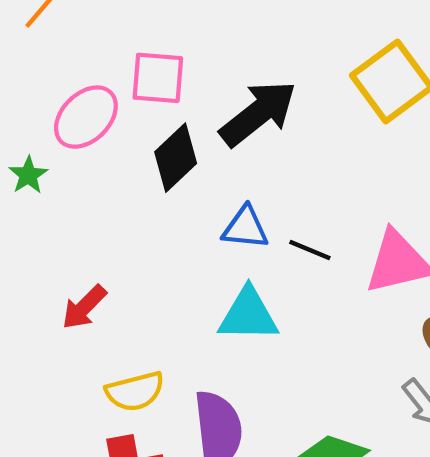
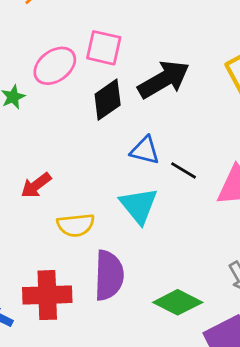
cyan triangle: (248, 315) -> (139, 206), turned 42
yellow semicircle: (135, 391) -> (76, 225), moved

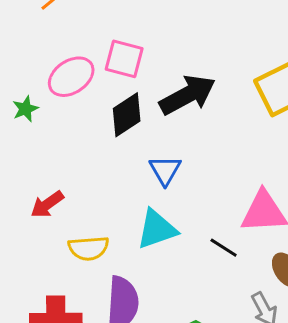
blue triangle: (145, 150) -> (165, 170), turned 44
black line: (184, 170) -> (224, 248), moved
cyan triangle: (139, 206) -> (157, 229), turned 48

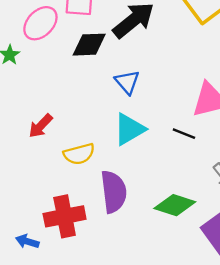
black diamond: (127, 115) -> (89, 45), turned 42

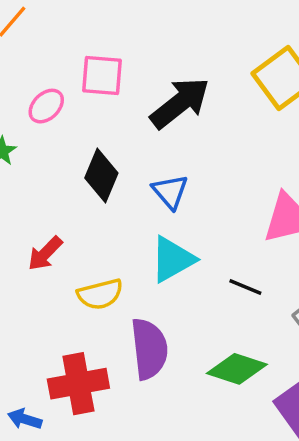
pink ellipse: (40, 23) -> (46, 106), size x0.7
black diamond: (89, 45) -> (101, 176), moved, turned -66
black line: (184, 134) -> (245, 287), moved

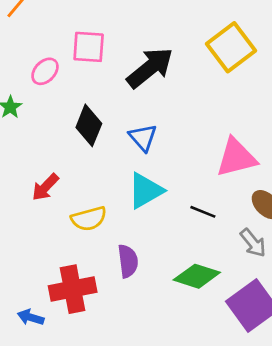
purple semicircle: (149, 349) -> (128, 261), size x0.7

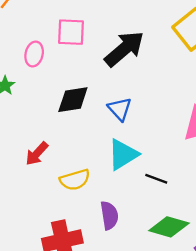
pink ellipse: (45, 71) -> (34, 54), turned -30
black diamond: (89, 125) -> (73, 100), turned 60
black line: (203, 212) -> (156, 179), moved

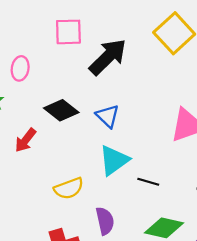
pink square: (71, 32) -> (68, 32), moved
black diamond: (73, 100) -> (61, 110), turned 52
red arrow: (37, 154) -> (25, 140), moved

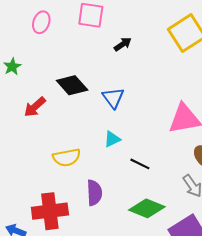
black arrow: (108, 57) -> (123, 44), size x0.5
pink ellipse: (20, 68) -> (41, 22), moved
cyan triangle: (114, 160) -> (112, 139), size x0.6

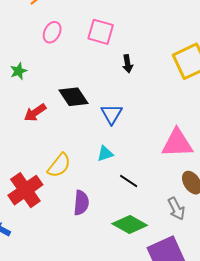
black arrow: (123, 44) -> (128, 64), turned 108
yellow semicircle: (67, 158) -> (59, 165), turned -48
red cross: (50, 211) -> (25, 190), moved, turned -36

